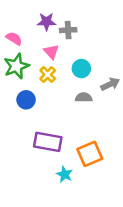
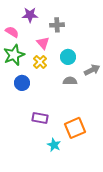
purple star: (46, 22) -> (30, 15), moved
purple rectangle: (48, 142) -> (40, 118), size x0.7

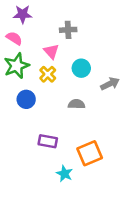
purple star: (30, 15) -> (23, 14), moved
gray semicircle: (70, 81) -> (76, 104), moved

